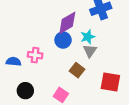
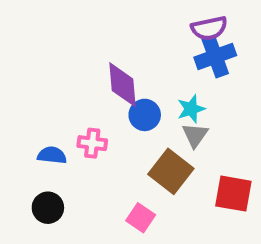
purple diamond: (67, 23) -> (122, 85), moved, turned -65
brown square: (77, 70) -> (171, 171), size x1.5
black circle: (25, 91) -> (48, 208), moved

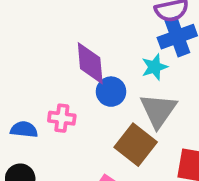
cyan star: (191, 109) -> (155, 67), moved
gray triangle: (195, 135) -> (158, 111), size x1.5

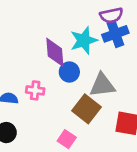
cyan star: (155, 67) -> (84, 40), moved, size x1.5
gray triangle: (158, 111) -> (102, 85), turned 48

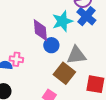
blue cross: (115, 34) -> (86, 16), turned -30
pink cross: (35, 90) -> (16, 59), moved

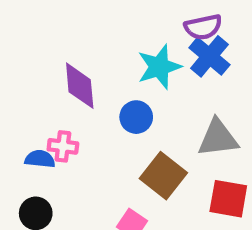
purple diamond: (40, 30) -> (80, 86), moved
gray triangle: (76, 55) -> (218, 138), moved

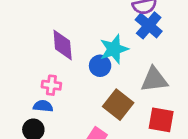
cyan star: (159, 67) -> (114, 49), moved
blue semicircle: (40, 159) -> (43, 106), moved

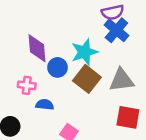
blue circle: (100, 66) -> (57, 67), moved
brown square: (118, 105) -> (87, 79), moved
blue semicircle: (43, 106) -> (45, 105), moved

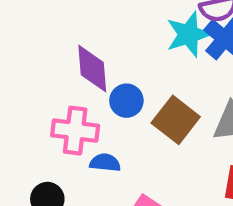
cyan star: (84, 52) -> (188, 34), moved
pink cross: (27, 85) -> (75, 131), size x1.5

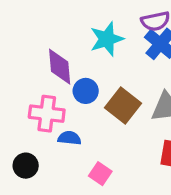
cyan star: (188, 34) -> (107, 39), moved

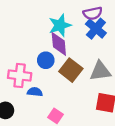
purple diamond: (60, 67) -> (59, 44), moved

